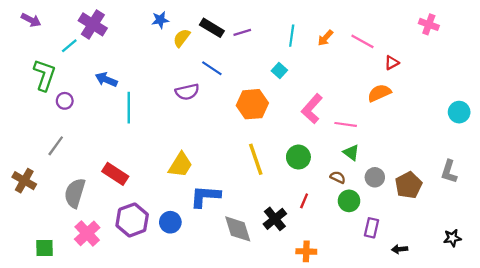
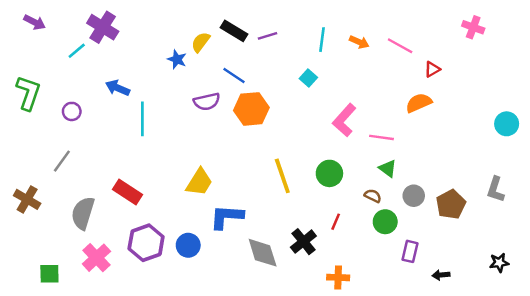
blue star: (160, 20) -> (177, 59), moved, turned 30
orange arrow: (325, 38) -> (359, 42), turned -108
green L-shape: (44, 75) -> (28, 93), moved
orange hexagon: (252, 104) -> (251, 109), moved

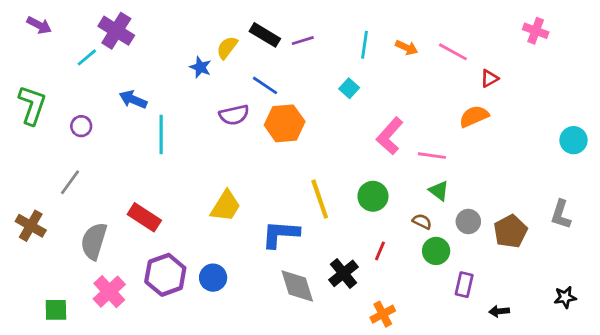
blue L-shape: (227, 217) -> (280, 234), moved
orange cross: (338, 277) -> (383, 314), turned -30

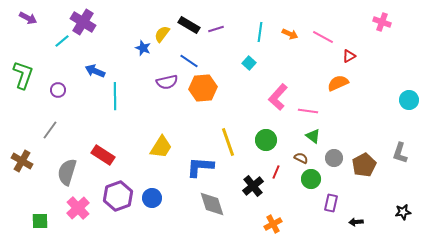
red line: (380, 251) -> (276, 172), moved
black cross: (343, 273) -> (253, 186), moved

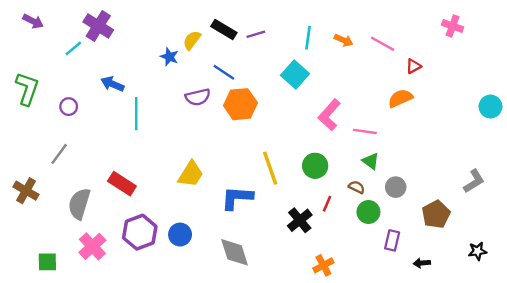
cyan square: (249, 63) -> (295, 75), size x1.6
cyan circle: (409, 100) -> (490, 107), moved
gray L-shape: (400, 153) -> (474, 181), turned -140
brown pentagon: (364, 165) -> (436, 214), moved
gray diamond: (212, 204) -> (235, 252), moved

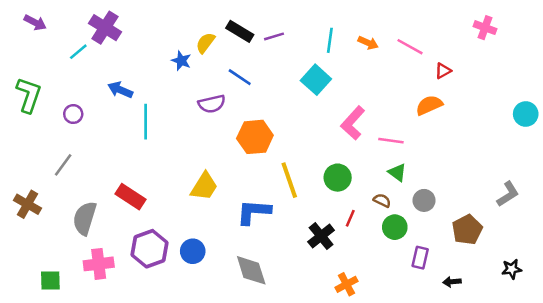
orange hexagon: (240, 104) -> (255, 137), moved
pink cross: (92, 246) -> (99, 264), turned 36

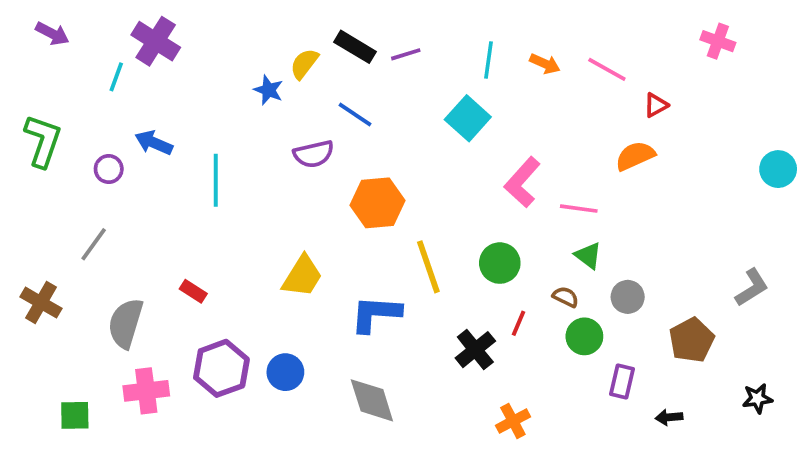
cyan line: (78, 52) -> (116, 77), turned -30
blue arrow: (120, 90) -> (154, 143), moved
red rectangle: (130, 197) -> (193, 291), size x0.6

